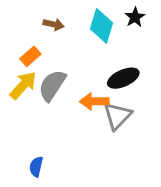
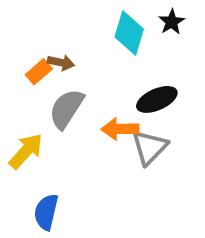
brown arrow: (54, 24) -> (61, 63), moved
yellow arrow: (23, 85) -> (26, 151), moved
blue semicircle: (36, 167) -> (46, 212), size x1.4

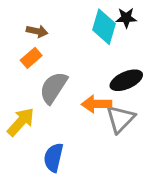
black star: (172, 22) -> (126, 18), moved, turned 30
brown arrow: (61, 63) -> (37, 31), moved
blue semicircle: (46, 212) -> (53, 158), moved

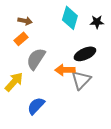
black star: (126, 18) -> (97, 22), moved
blue semicircle: (53, 158) -> (36, 106), turned 30

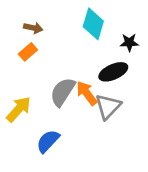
black star: (97, 22) -> (129, 43), moved
gray semicircle: (36, 59) -> (63, 92), moved
orange arrow: (65, 70) -> (87, 93), turned 54

